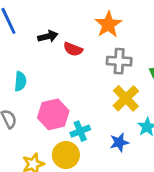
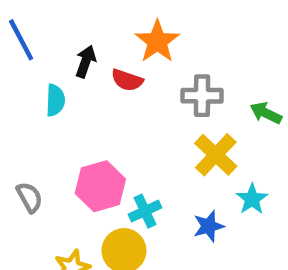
orange star: (108, 24) -> (157, 41), moved
black arrow: (48, 36) -> (86, 62), turned -54
cyan semicircle: (20, 81) -> (55, 100), moved

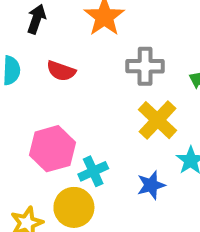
black arrow: (86, 62) -> (36, 19), moved
red semicircle: (127, 80) -> (61, 71), moved

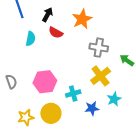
red semicircle: (61, 71) -> (56, 33), moved
cyan cross: (93, 171) -> (73, 94), moved

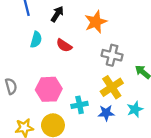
red semicircle: (56, 33) -> (64, 45), moved
cyan star: (114, 99) -> (135, 109), moved
blue star: (92, 108) -> (106, 113), moved

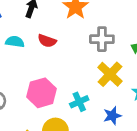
cyan semicircle: (36, 40) -> (15, 42), turned -84
blue star: (106, 113) -> (112, 116), moved

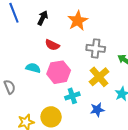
cyan semicircle: (15, 42) -> (33, 68), moved
pink hexagon: (42, 93) -> (59, 72), moved

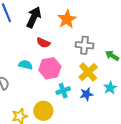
black arrow: (43, 18) -> (34, 17), size x1.5
blue star: (97, 110) -> (86, 94), moved

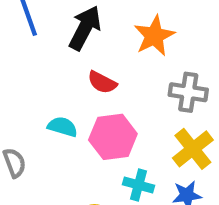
cyan cross: (63, 91) -> (139, 185), turned 32

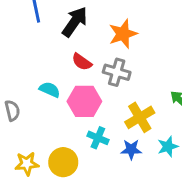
gray cross: (188, 92) -> (117, 72), moved

